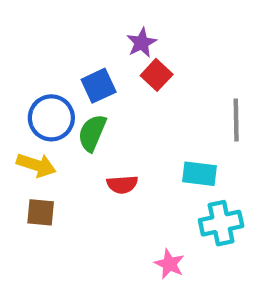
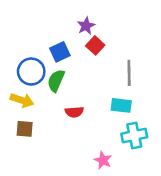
gray line: (236, 120) -> (129, 73), moved

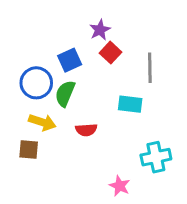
gray line: (129, 73) -> (150, 68), moved
yellow arrow: (22, 100) -> (42, 122), moved
cyan rectangle: (121, 105) -> (130, 104), moved

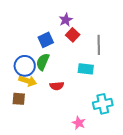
blue circle: (36, 83) -> (25, 66), moved

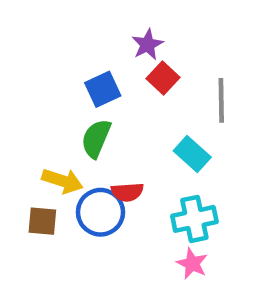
blue circle: (25, 66) -> (100, 212), moved
cyan rectangle: (86, 69) -> (192, 154), turned 35
cyan cross: (103, 104) -> (194, 219), moved
pink star: (79, 123) -> (192, 264), moved

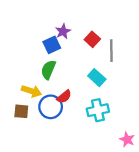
purple star: (147, 45) -> (63, 31), moved
red square: (163, 78) -> (92, 39), moved
red semicircle: (127, 192) -> (64, 97), turned -35
pink star: (192, 264) -> (127, 139), moved

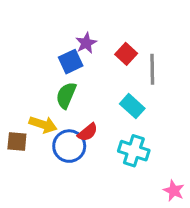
cyan cross: (98, 110) -> (134, 151), turned 30
brown square: (21, 111) -> (17, 141), moved

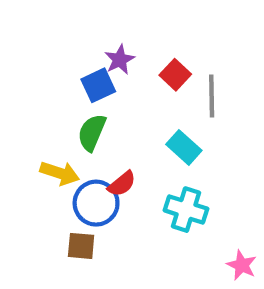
brown square: (17, 141) -> (81, 246), moved

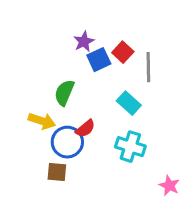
blue square: (98, 85) -> (99, 60), moved

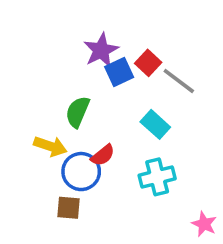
purple star: (84, 42) -> (101, 50), size x1.4
gray line: (148, 67) -> (179, 81), turned -52
cyan cross: (130, 147) -> (157, 177), turned -32

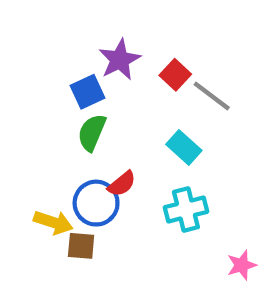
blue square: (119, 72) -> (88, 92), moved
yellow arrow: (50, 146) -> (53, 222), moved
pink star: (204, 224) -> (242, 265), turned 30

